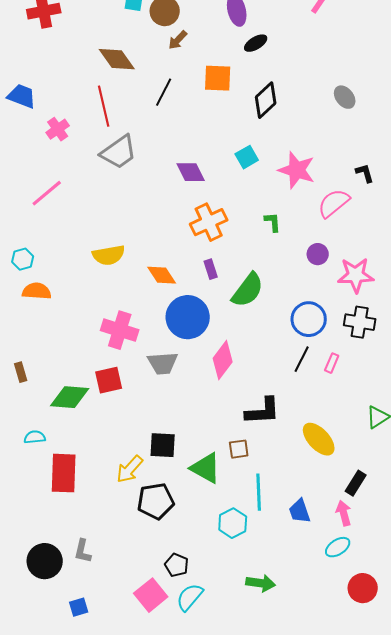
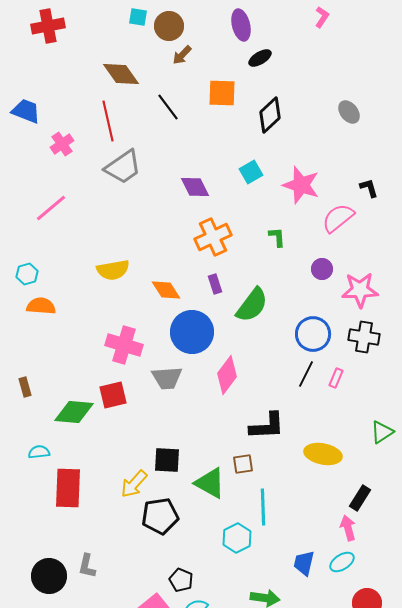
black line: (164, 92) -> (168, 107), turned -64
yellow ellipse: (319, 439) -> (323, 454), turned -36
blue trapezoid: (300, 511) -> (304, 563), moved, turned 32

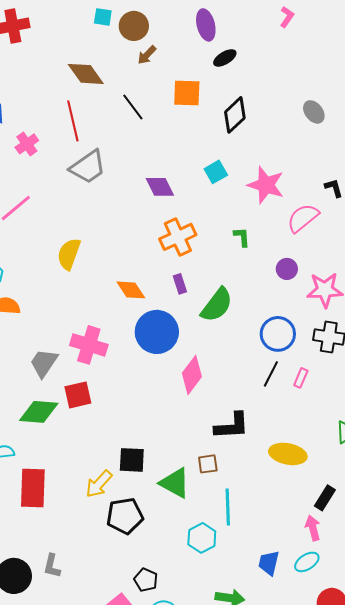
yellow semicircle: (113, 270) -> (69, 254), moved, turned 120
gray trapezoid: (167, 378) -> (44, 363), moved, turned 128

